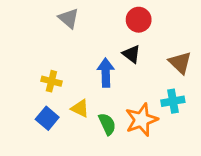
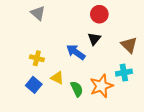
gray triangle: (69, 18) -> (38, 13), moved
black triangle: (131, 54) -> (94, 39), turned 32
blue arrow: (106, 73) -> (76, 52), turned -54

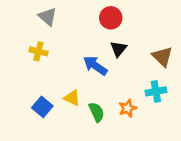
red circle: (99, 14) -> (111, 18), moved
yellow cross: (37, 58) -> (38, 51), moved
orange star: (101, 86) -> (128, 108), size x0.6

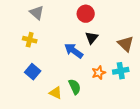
yellow triangle: (72, 98) -> (56, 93), moved
blue square: (42, 107) -> (33, 72), moved
orange star: (128, 108) -> (99, 73), moved

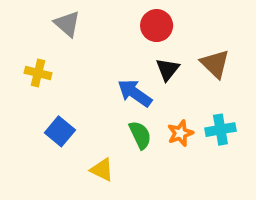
yellow cross: (30, 40) -> (38, 73), moved
brown triangle: (126, 44) -> (215, 64), moved
green semicircle: (75, 87) -> (140, 135), moved

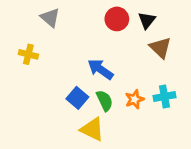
black triangle: (168, 69) -> (147, 20), moved
blue square: (60, 131) -> (77, 98), moved
yellow triangle: (102, 170) -> (92, 129), moved, size x1.4

